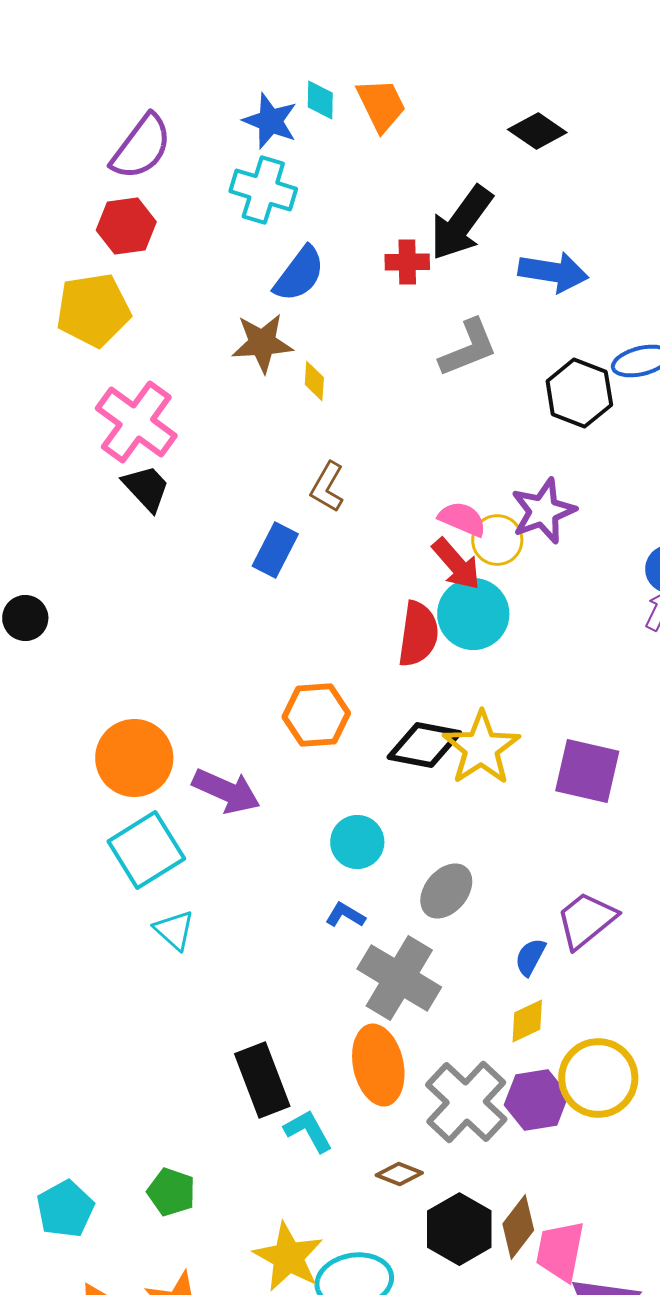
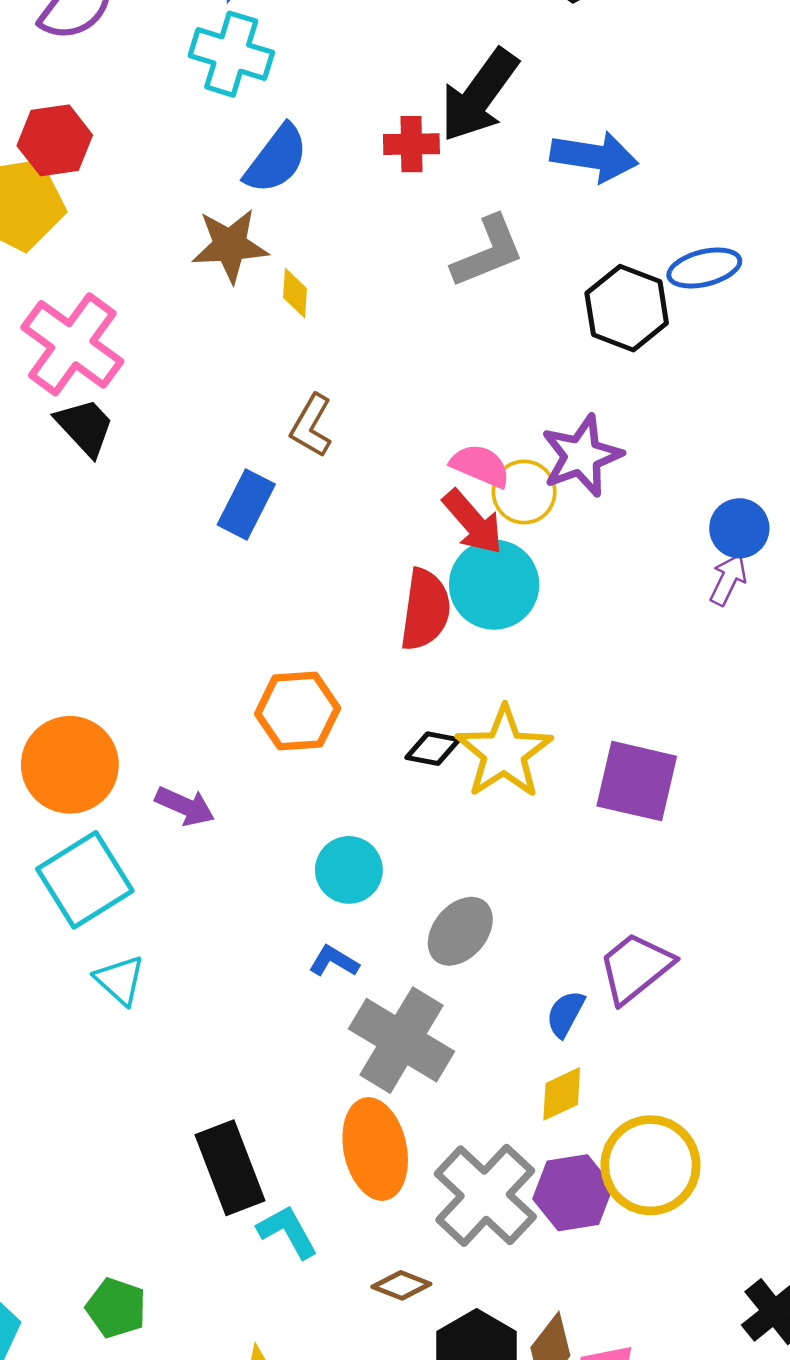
red hexagon: (126, 226) -> (55, 140), moved
black diamond: (424, 745) -> (433, 749), size x0.6
purple arrow: (226, 791) -> (185, 806), size x0.7

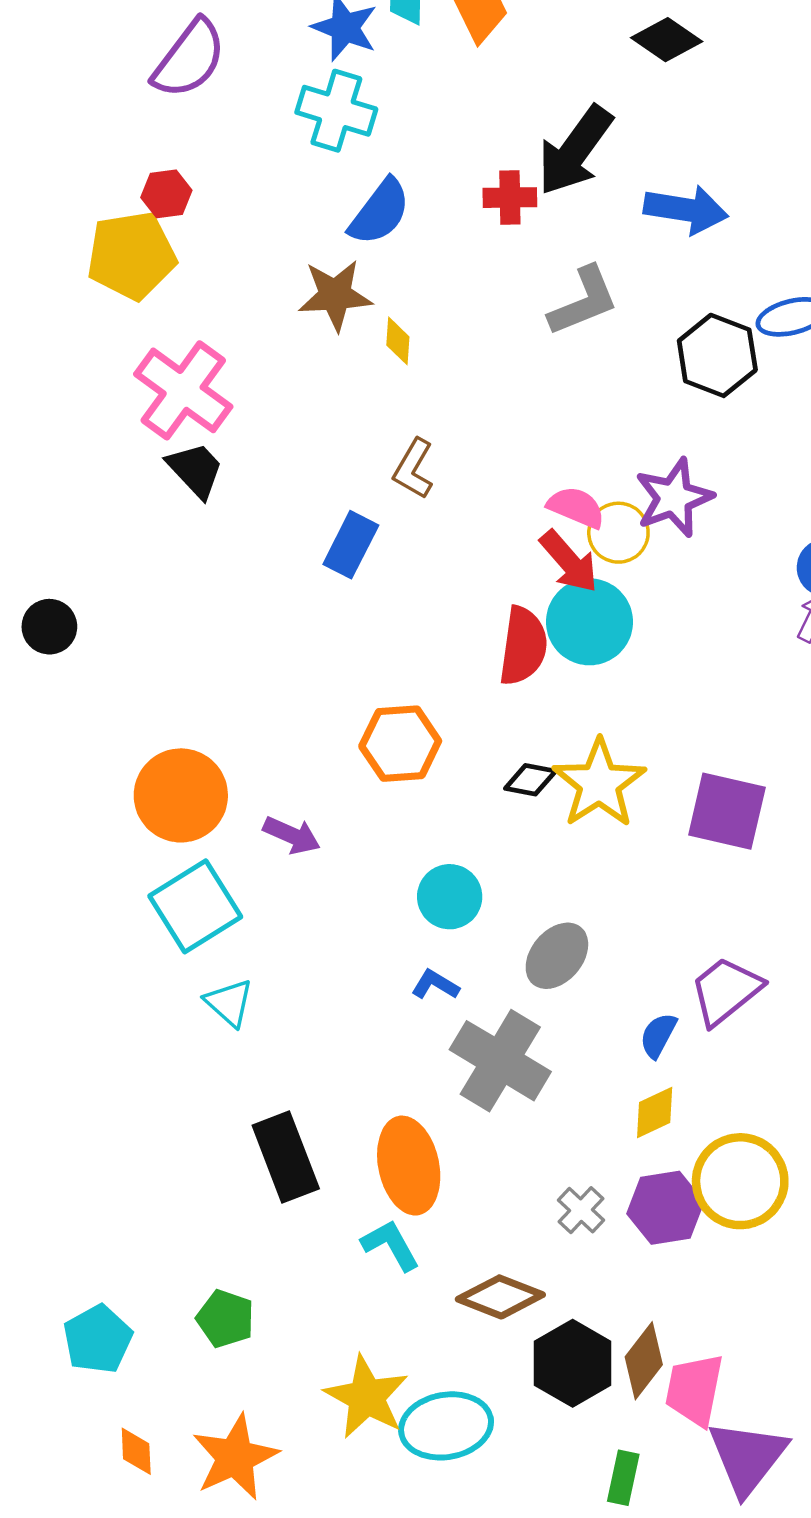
red hexagon: (55, 140) -> (166, 194), size x0.7
orange ellipse: (375, 1149) -> (409, 1166), moved
black rectangle: (230, 1168) -> (286, 1157), moved
gray cross: (485, 1195) -> (581, 1210), size x0.5
brown diamond: (401, 1285) -> (500, 1297), size x1.5

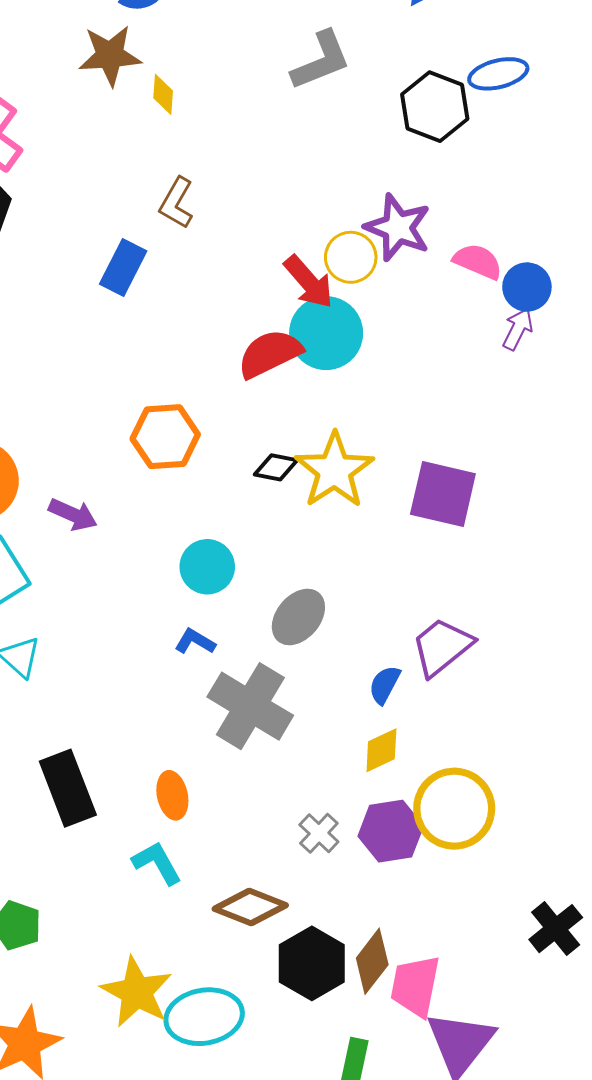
purple star: (674, 498) -> (398, 228), turned -30
pink semicircle: (576, 507) -> (478, 261), moved
red semicircle: (523, 646) -> (270, 354), turned -124
orange ellipse: (409, 1166) -> (172, 795), size x0.6

